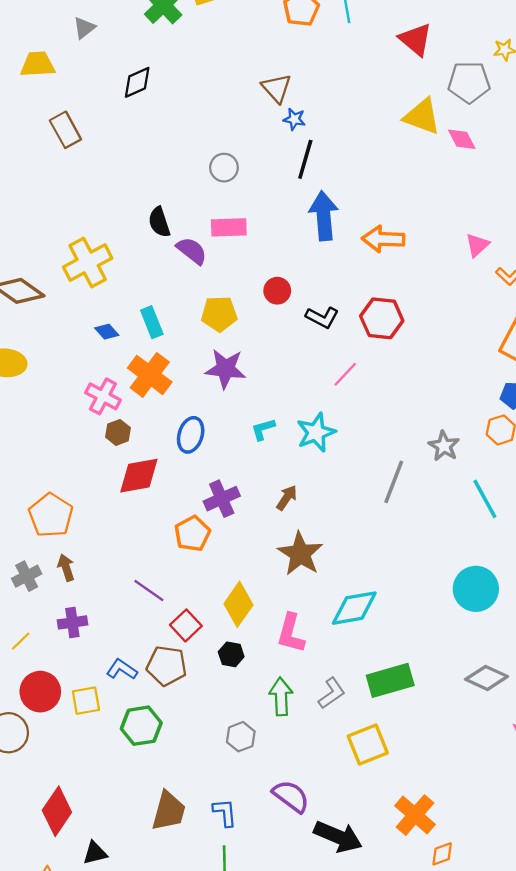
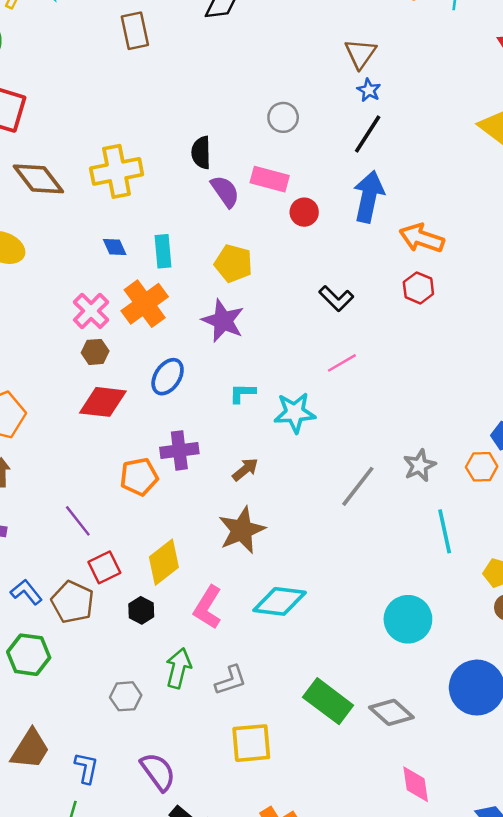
red circle: (277, 291) -> (304, 212), moved
red hexagon: (382, 318) -> (418, 288), moved, size x0.7
green rectangle: (390, 680) -> (328, 701), moved, turned 36

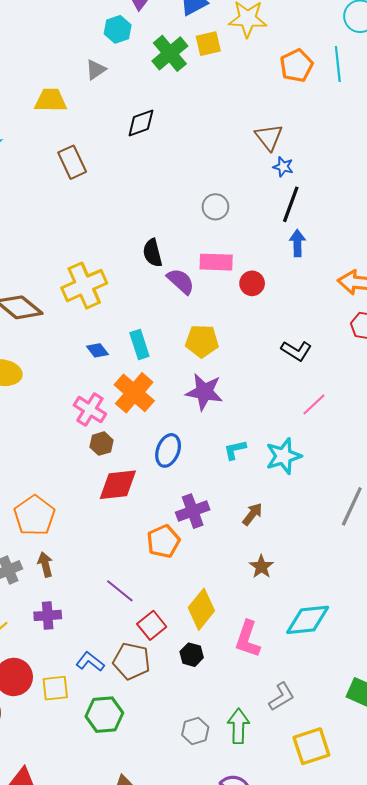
blue arrow: (369, 197) -> (297, 243), moved, size x0.6
brown star: (242, 530) -> (261, 567), size x0.6
green arrow: (178, 668) -> (238, 726), moved

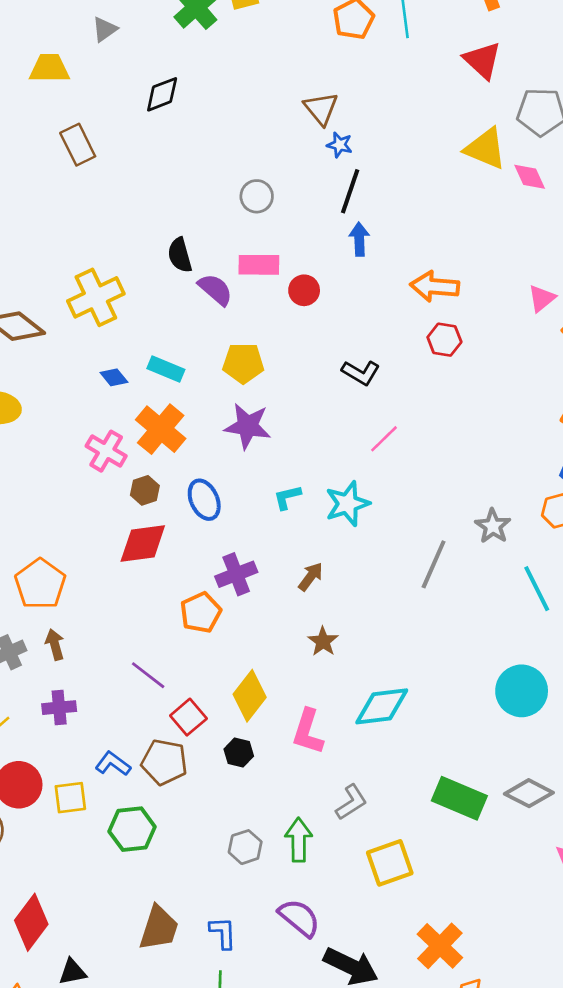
cyan rectangle: (139, 344) -> (166, 369), turned -48
brown hexagon: (101, 444) -> (145, 490), moved
blue ellipse: (168, 450) -> (204, 500), turned -44

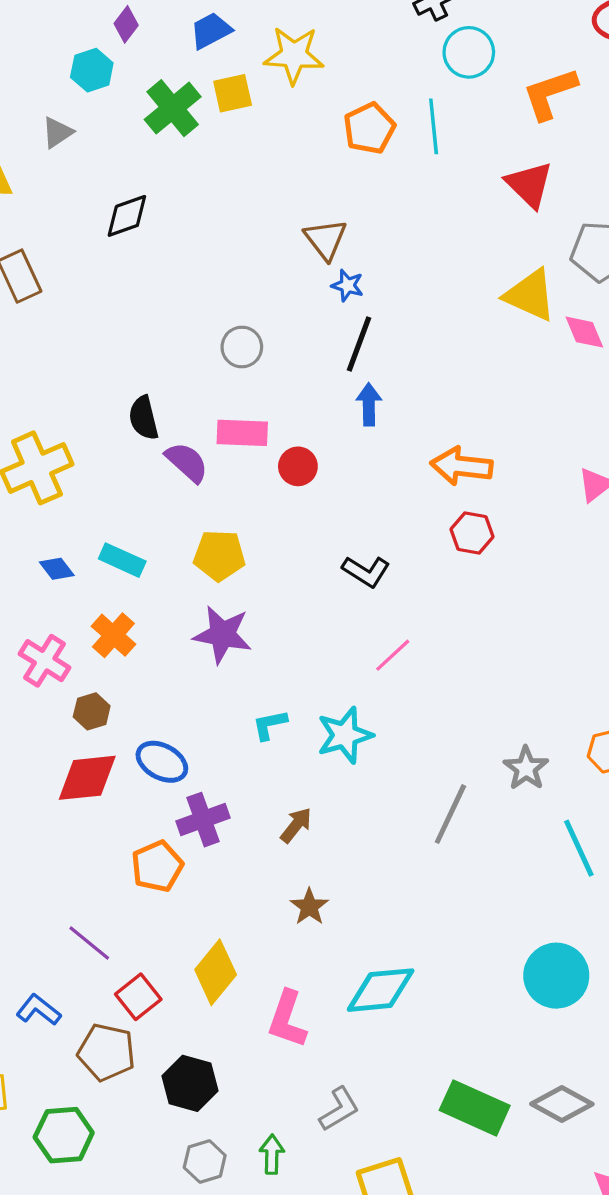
orange cross: (161, 429) -> (113, 635), size x0.7
blue ellipse: (204, 500) -> (162, 762), moved, turned -39
black hexagon: (239, 753) -> (190, 1083), moved, size x1.5
blue L-shape: (113, 764) -> (39, 1010), moved
green arrow: (299, 840) -> (272, 1154), size x0.7

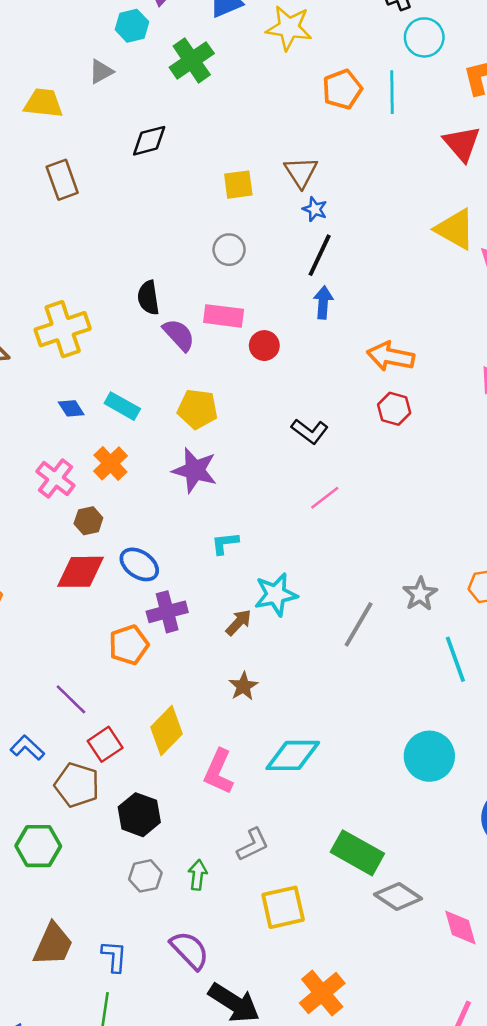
yellow square: (233, 93) -> (238, 185), moved
cyan star: (345, 735) -> (276, 595), moved
gray diamond: (562, 1104) -> (398, 896), moved

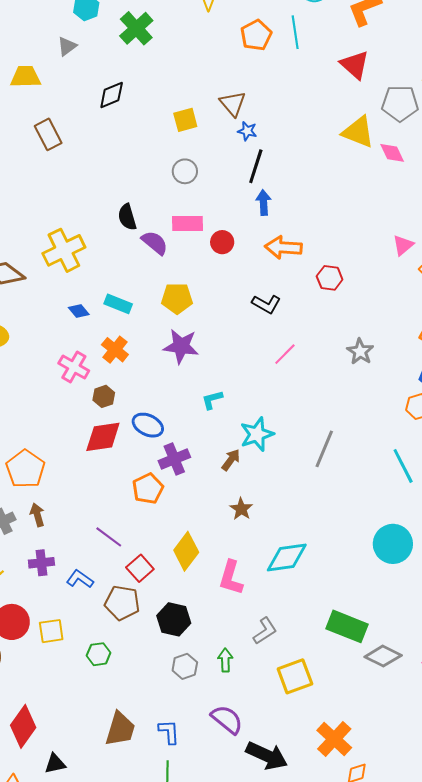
orange arrow: (391, 356) -> (283, 247), moved
gray star: (420, 594) -> (360, 352), moved
green hexagon: (38, 846) -> (99, 654), size x0.7

